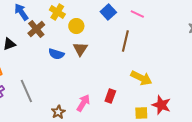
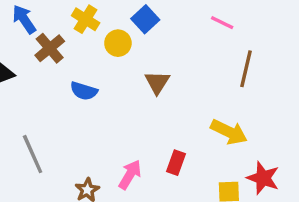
blue square: (108, 12) -> (145, 19), moved
brown line: (125, 41) -> (246, 69), moved
brown triangle: (80, 49) -> (157, 82), moved

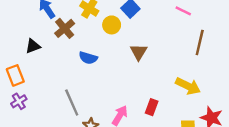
gray line: (33, 154) -> (72, 102), moved

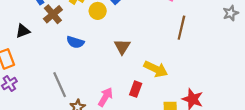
brown triangle: (139, 52) -> (122, 47), moved
yellow arrow: (188, 86) -> (156, 69), moved

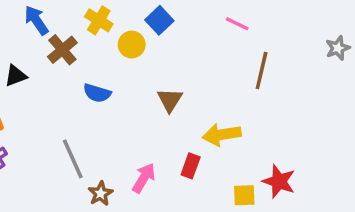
yellow arrow: (156, 69) -> (222, 135), turned 145

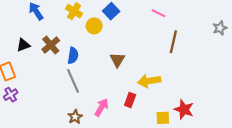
brown cross: (62, 50) -> (51, 45), moved
blue semicircle: (97, 93) -> (73, 56), turned -98
gray line: (73, 159) -> (73, 81), moved

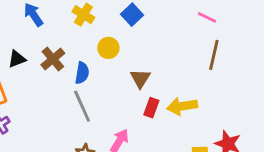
pink line: (159, 13) -> (207, 17), moved
yellow circle: (94, 26) -> (108, 48), moved
red rectangle: (130, 100) -> (151, 108), moved

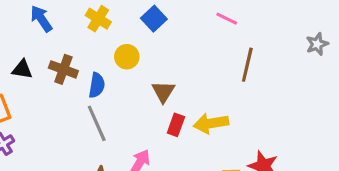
pink line: (207, 17) -> (227, 19), moved
black triangle: (17, 59) -> (22, 69), turned 30
brown cross: (53, 59) -> (63, 69), turned -30

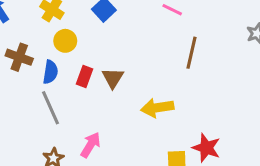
yellow circle: (127, 57) -> (65, 41), moved
red rectangle: (176, 125) -> (85, 77), moved

